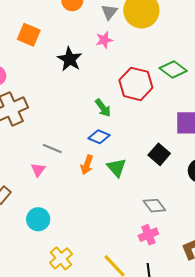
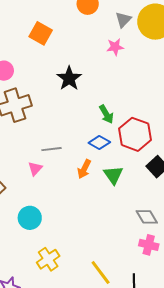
black star: (70, 59) -> (69, 78), moved
red hexagon: (136, 84) -> (135, 134), moved
gray line: (52, 149) -> (51, 149), turned -36
pink cross: (148, 235) -> (149, 245), moved, turned 30

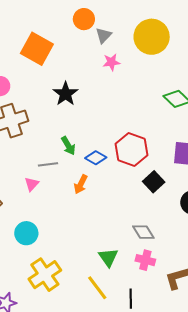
gray triangle: (123, 20) -> (103, 35), moved
orange square: (41, 33) -> (37, 49), size x1.4
green arrow: (106, 114) -> (68, 146), moved
green triangle: (113, 175) -> (108, 257), moved
yellow cross: (48, 259) -> (45, 275), size x1.4

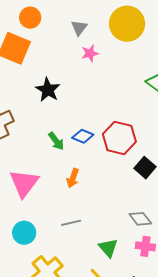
orange circle: (84, 19) -> (30, 18), moved
blue diamond: (96, 158) -> (83, 136), moved
gray line: (48, 164) -> (71, 223), moved
pink triangle: (32, 184) -> (24, 183), size x2.0

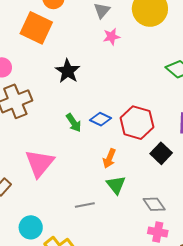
orange arrow: (73, 178) -> (109, 158), moved
cyan circle: (24, 233) -> (31, 227), moved
green triangle: (108, 248) -> (116, 185), moved

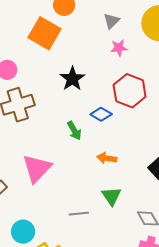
blue diamond: (100, 119) -> (101, 114), moved
red hexagon: (137, 123) -> (130, 91), moved
orange arrow: (109, 158) -> (107, 158), moved, turned 72

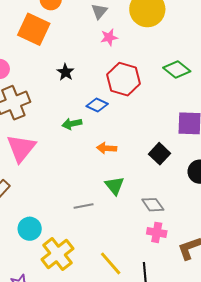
black star: (72, 79) -> (65, 72), size x0.7
green arrow: (74, 131) -> (72, 124), turned 114
pink triangle: (37, 168) -> (21, 148), moved

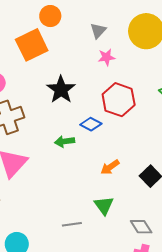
orange square: (34, 29) -> (32, 45), turned 36
black star: (65, 72) -> (61, 90), size x1.6
orange arrow: (107, 148) -> (110, 167), moved, turned -42

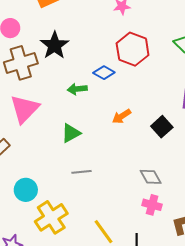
black star: (61, 90) -> (55, 45), moved
green triangle: (104, 206) -> (71, 133), moved, turned 35

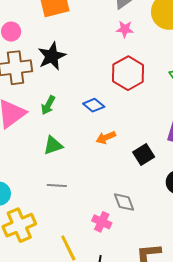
blue diamond: (104, 73) -> (94, 105), moved
green arrow: (77, 89) -> (48, 105), moved, turned -66
pink cross: (152, 205) -> (102, 222), moved

